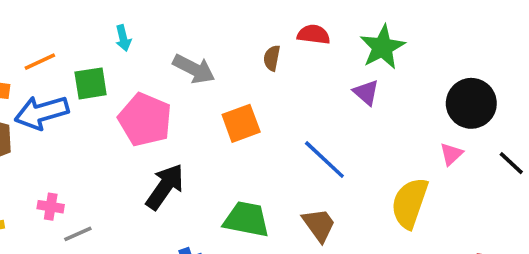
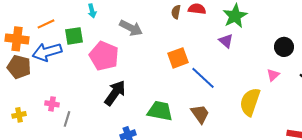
brown semicircle: (272, 58) -> (176, 12), moved
black circle: (471, 103) -> (284, 47), size x0.7
orange square: (241, 123) -> (178, 58), moved
gray line: (78, 234) -> (67, 119), turned -49

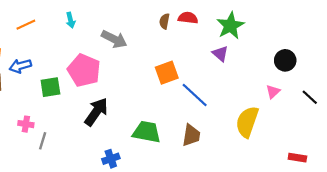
orange line: (46, 24) -> (26, 25), moved
green square: (74, 36) -> (50, 87), moved
blue arrow: (47, 52) -> (20, 66), size x0.7
brown trapezoid: (200, 114) -> (191, 135), turned 45

